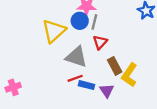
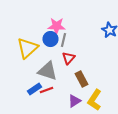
yellow L-shape: (129, 75) -> (94, 100), moved
blue rectangle: (86, 85) -> (34, 89), moved, turned -48
purple triangle: (107, 91) -> (74, 101), turned 32

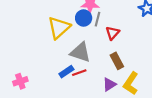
red triangle: (68, 58) -> (113, 33), moved

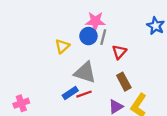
yellow triangle: (59, 28) -> (62, 46), size x0.6

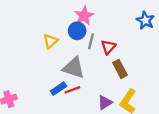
pink star: (95, 21) -> (84, 16), turned -30
gray line: (103, 37) -> (91, 41), moved
brown rectangle: (124, 82) -> (120, 69), moved

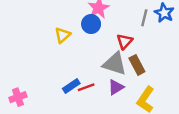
gray line: (91, 41) -> (144, 18), moved
gray triangle: (74, 68) -> (115, 64), moved
purple triangle: (105, 103) -> (116, 87), moved

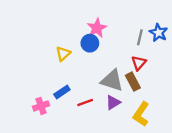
red triangle: (125, 41) -> (139, 63), moved
blue rectangle: (71, 86) -> (62, 92), moved
pink cross: (18, 97) -> (41, 106), moved

